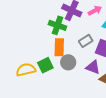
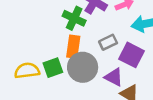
gray circle: (68, 62) -> (83, 67), size x1.5

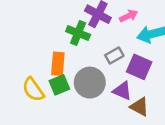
orange rectangle: (73, 47) -> (58, 64), moved
yellow semicircle: (27, 71) -> (33, 89), turned -115

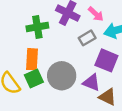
pink arrow: (129, 16) -> (96, 14), turned 70
green cross: (78, 33) -> (37, 27), moved, turned -30
gray rectangle: (114, 55) -> (87, 38), moved

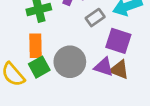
brown triangle: (108, 97) -> (119, 70), moved

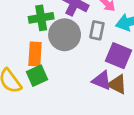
gray rectangle: (95, 18) -> (97, 30), turned -48
gray circle: (70, 62) -> (65, 35), moved

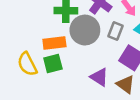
orange rectangle: (35, 54) -> (54, 43), turned 70
purple triangle: (102, 80) -> (99, 77), moved

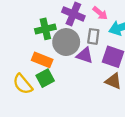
orange rectangle: (54, 43) -> (42, 60), turned 42
purple triangle: (99, 77) -> (85, 55), moved

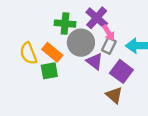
pink arrow: (100, 13) -> (109, 33), moved
yellow semicircle: (23, 84) -> (28, 53), moved

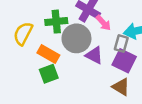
gray rectangle: (109, 46) -> (121, 43), moved
yellow semicircle: (28, 53) -> (23, 33), moved, turned 60

